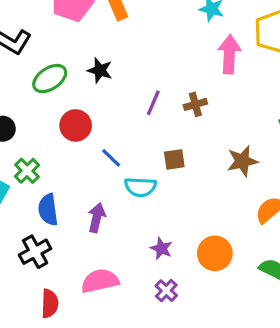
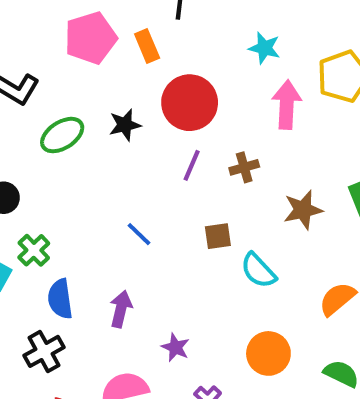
black star: (100, 70) -> (125, 125), turned -30
red circle: (76, 125) -> (190, 103), moved, size x1.4
brown star: (242, 161) -> (303, 210), moved
cyan semicircle: (140, 187) -> (258, 271), moved, turned 44
purple star: (161, 248) -> (175, 347), moved

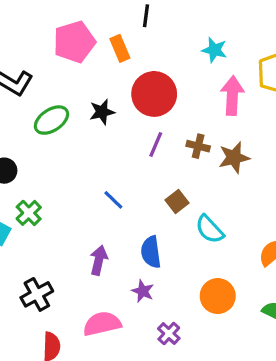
brown cross: (244, 167) -> (198, 146), turned 30
brown star: (303, 210) -> (234, 158), moved
brown square: (218, 236) -> (177, 202), turned -30
blue semicircle: (60, 299) -> (151, 252), moved

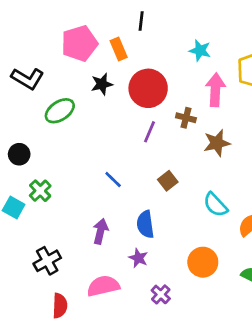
black star: (102, 112) -> (102, 84), moved
brown cross: (198, 146) -> (186, 118), moved
cyan semicircle: (210, 229) -> (215, 205), moved

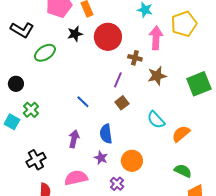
purple line: (150, 132) -> (118, 80), moved
orange circle: (203, 262) -> (132, 161), moved

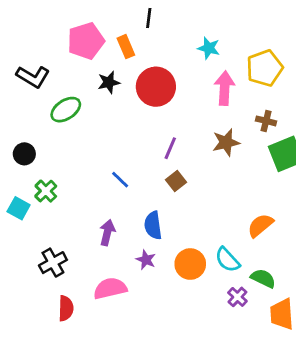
brown cross: (135, 58) -> (266, 121), moved
cyan semicircle: (156, 120) -> (227, 260), moved
purple cross: (117, 184) -> (237, 297), moved

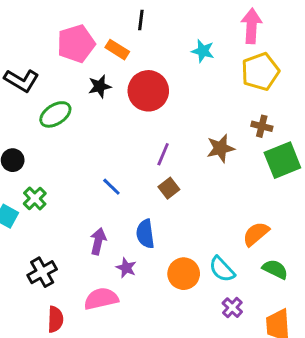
orange rectangle: (126, 47) -> (117, 50), turned -35
pink arrow: (225, 88) -> (251, 26), moved
purple star: (146, 260) -> (126, 268), moved
green semicircle: (263, 278) -> (275, 269), moved

